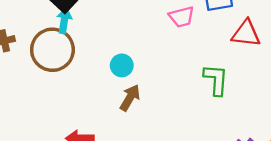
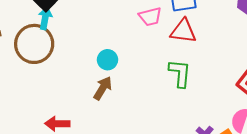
red triangle: (246, 34) -> (183, 31), moved
cyan circle: (122, 65) -> (107, 60), moved

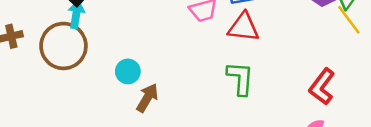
cyan circle: (107, 60) -> (128, 71), moved

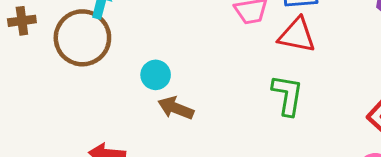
brown arrow: (147, 98) -> (176, 108), turned -104

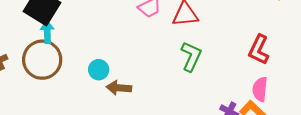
green L-shape: (288, 95) -> (191, 57), turned 32

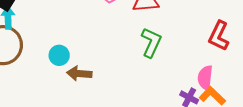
pink semicircle: (260, 89) -> (205, 78), moved

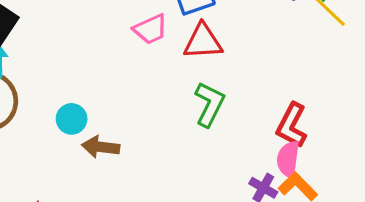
red L-shape: (219, 36) -> (292, 125), moved

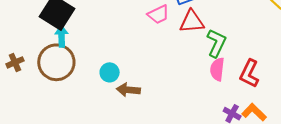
green L-shape: (209, 104) -> (216, 43), moved
pink semicircle: (288, 159) -> (217, 69), moved

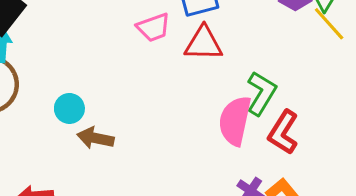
green L-shape: (216, 43) -> (261, 93), moved
pink semicircle: (217, 69) -> (235, 121), size x1.4

